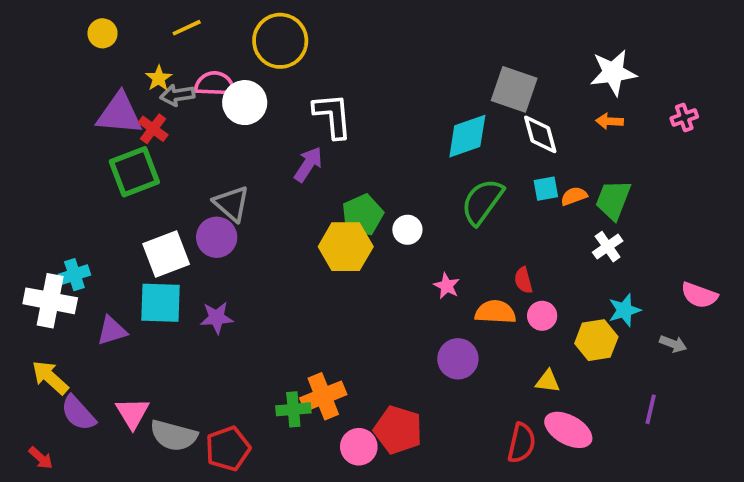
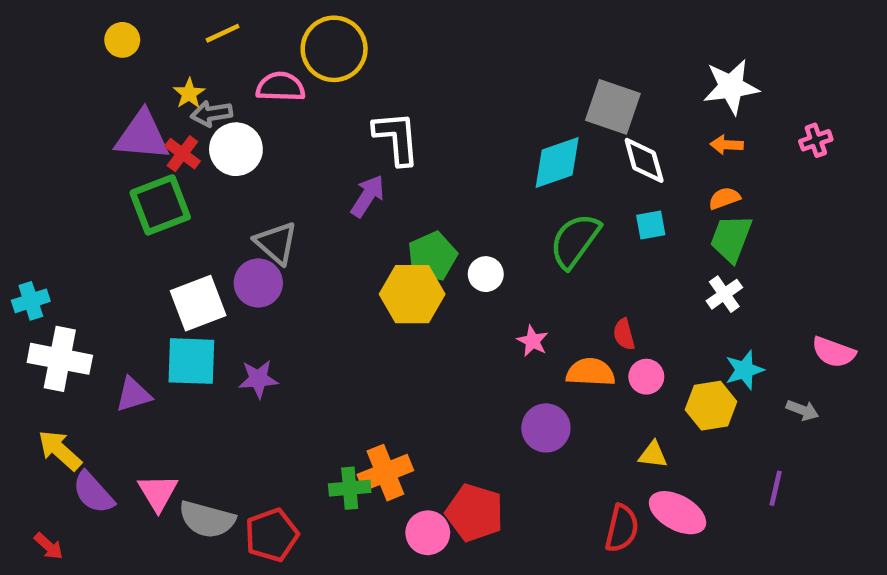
pink semicircle: (215, 84) -> (281, 87), moved
white circle: (245, 103) -> (236, 149), moved
orange semicircle: (574, 196) -> (724, 198), moved
cyan cross: (74, 275) -> (31, 301), moved

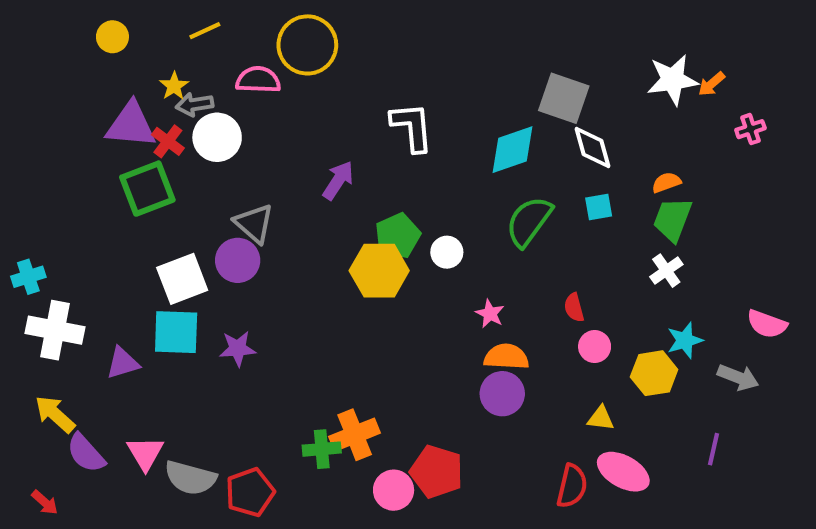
white L-shape: (397, 138) -> (412, 127), moved
orange arrow: (727, 145) -> (711, 84), moved, turned -44
orange semicircle: (591, 372) -> (506, 357), moved
gray arrow: (802, 410) -> (738, 377), size x1.4

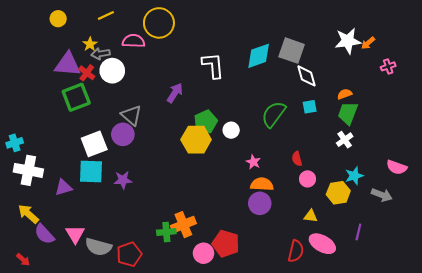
cyan diamond: (512, 150) -> (259, 56), moved
purple line: (714, 449) -> (358, 232), moved

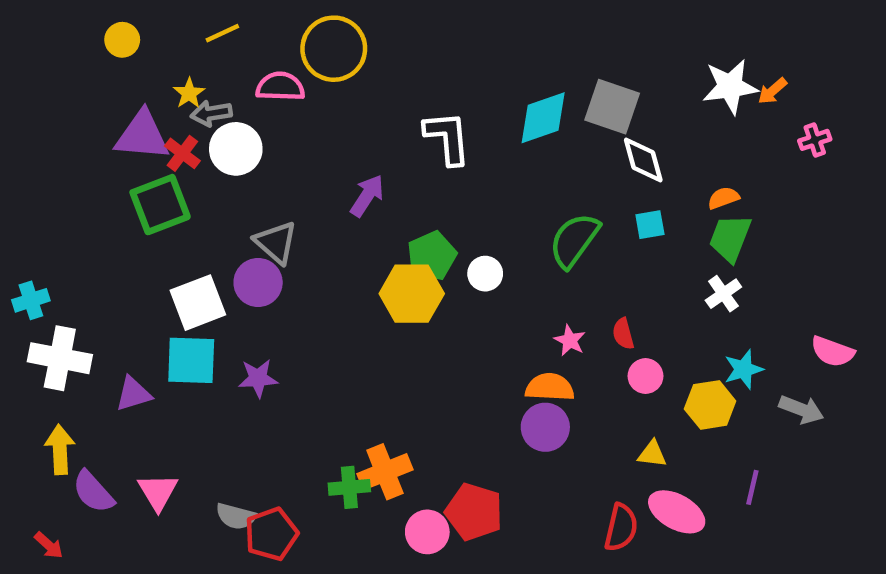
pink star: (253, 162) -> (570, 340), moved
yellow arrow: (28, 214) -> (60, 450), turned 45
gray semicircle: (98, 247) -> (236, 516), moved, size x0.7

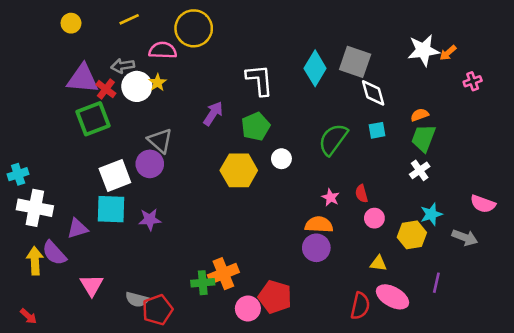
yellow star: (189, 93) -> (158, 83), moved
cyan diamond: (543, 118) -> (315, 68), turned -40
green pentagon: (432, 256) -> (256, 126), moved
purple semicircle: (93, 492) -> (54, 253), moved

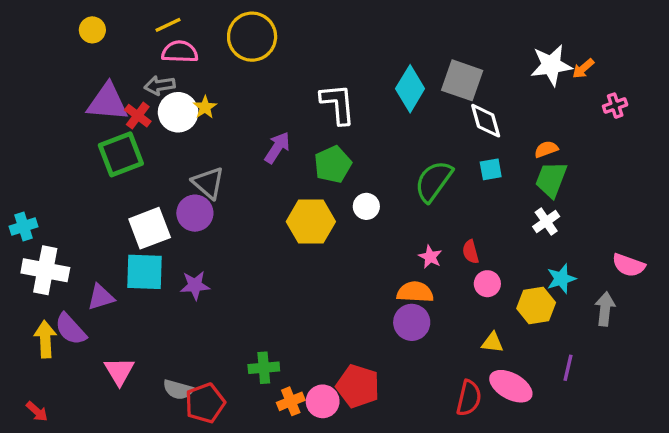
pink semicircle: (163, 50) -> (180, 52), moved
gray arrow: (465, 237) -> (605, 309), turned -105
orange cross: (223, 274) -> (291, 401), moved, size x0.7

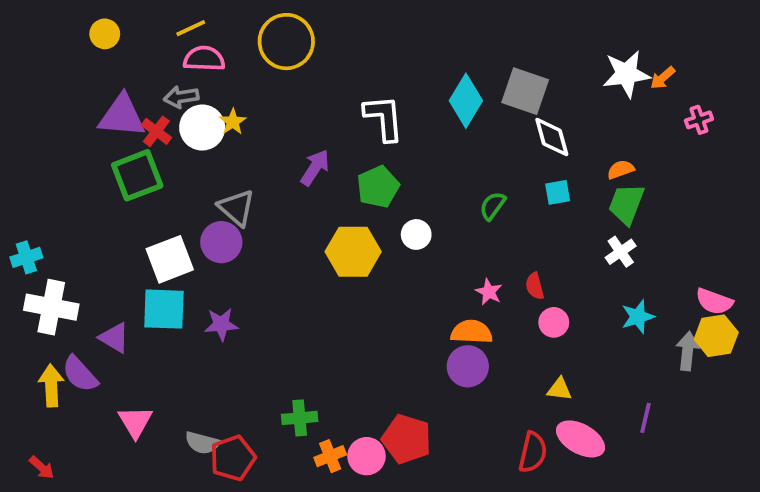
green semicircle: (434, 181) -> (493, 206), size x0.6
purple triangle: (101, 297) -> (114, 338), turned 48
yellow hexagon: (536, 306) -> (716, 336), moved

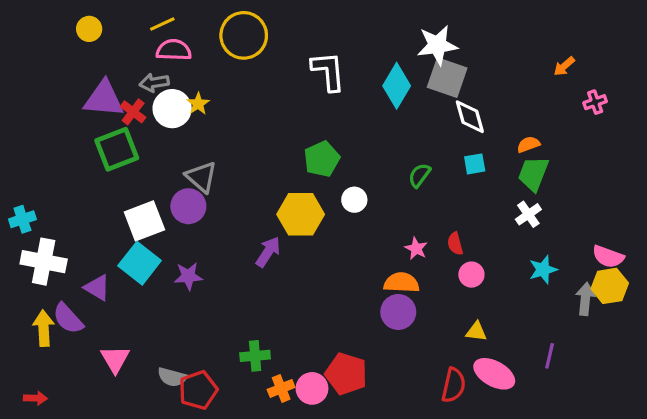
white star: (626, 74) -> (437, 45), moved
white L-shape: (384, 118) -> (328, 71), moved
purple arrow: (315, 168) -> (268, 252), moved
cyan square: (164, 309) -> (140, 263), turned 36
red arrow: (42, 468) -> (35, 398), turned -40

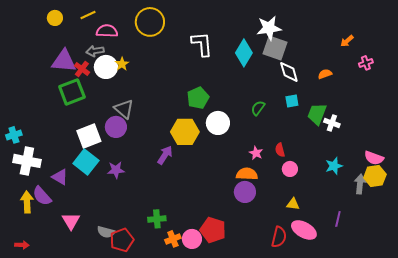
yellow line: (162, 24) -> (88, 15), moved
orange semicircle: (528, 144) -> (325, 74), moved
green trapezoid: (533, 174) -> (317, 114), moved
white circle: (354, 200) -> (218, 123), size x1.5
white cross: (528, 214) -> (332, 123), moved, turned -35

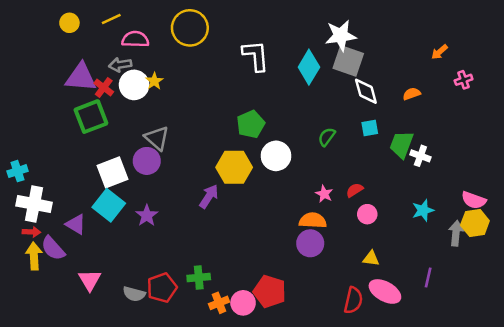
red semicircle: (280, 150) -> (355, 190), turned 72
purple star: (116, 170) -> (147, 215), turned -30
red pentagon: (122, 240) -> (162, 288), moved
red arrow: (22, 245) -> (31, 232), moved

